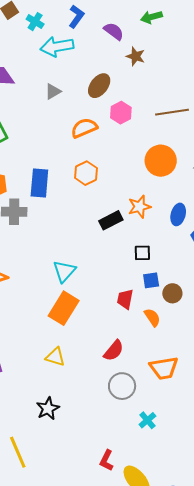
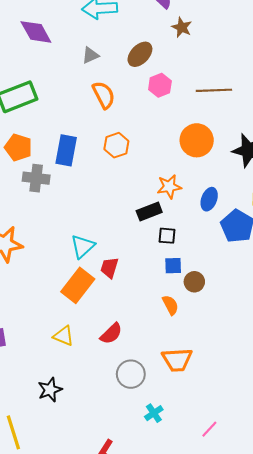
orange semicircle: (84, 128) -> (104, 95), moved, turned 80
black rectangle: (111, 220) -> (149, 211), moved
red trapezoid: (125, 299) -> (109, 268), moved
red semicircle: (114, 351) -> (111, 334), moved

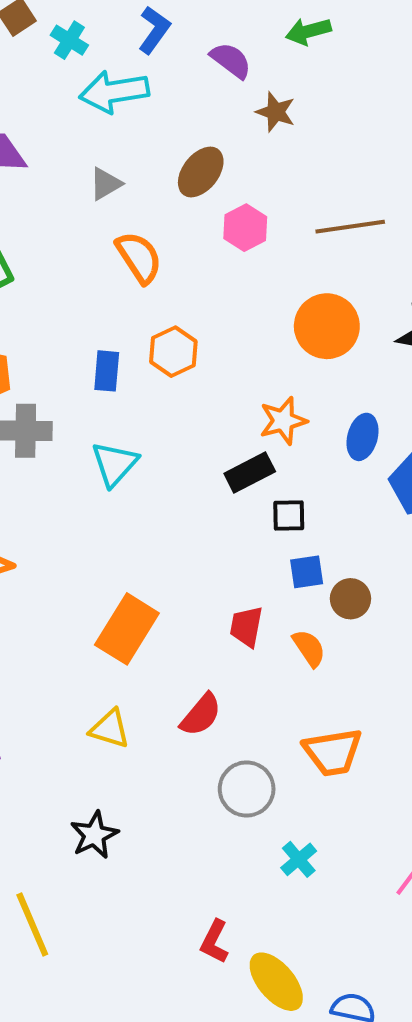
blue rectangle: (66, 150) -> (107, 371), moved, size x0.7
cyan triangle: (83, 246) -> (114, 464), moved
red trapezoid: (109, 268) -> (246, 627), moved

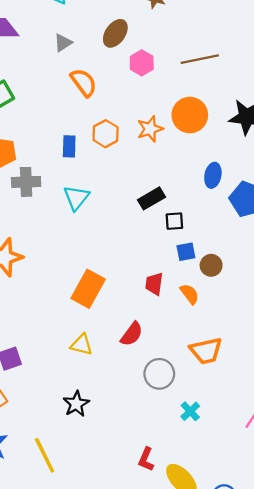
orange star: (283, 421) -> (150, 129), moved

